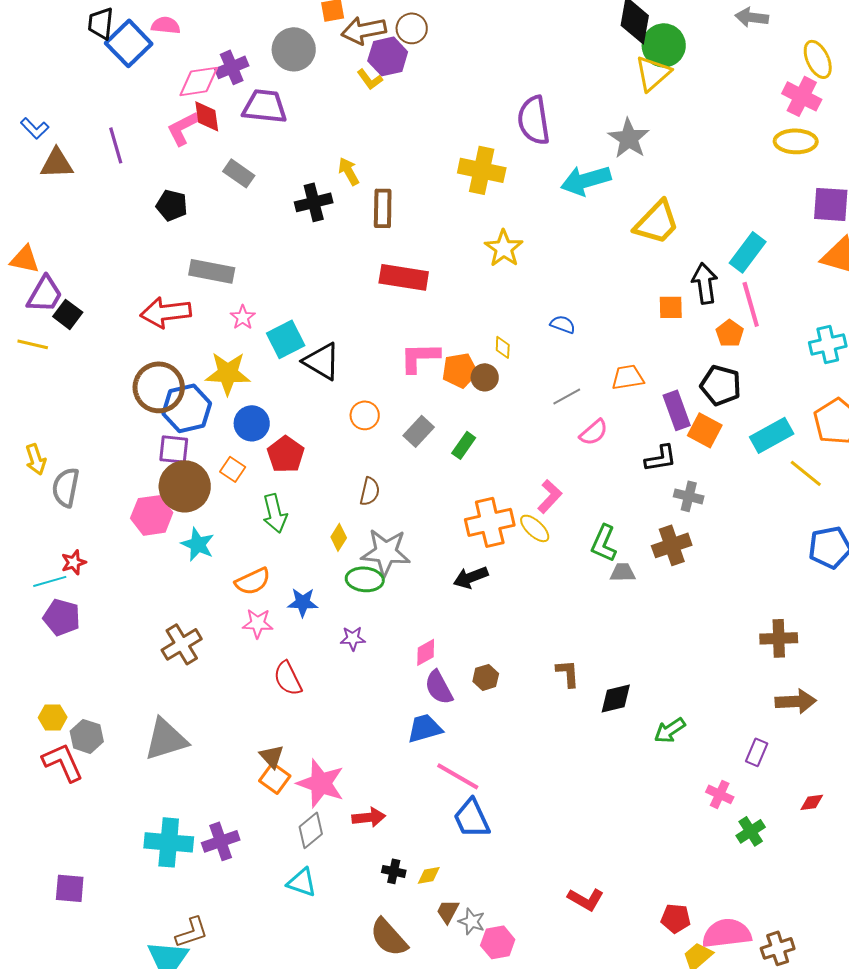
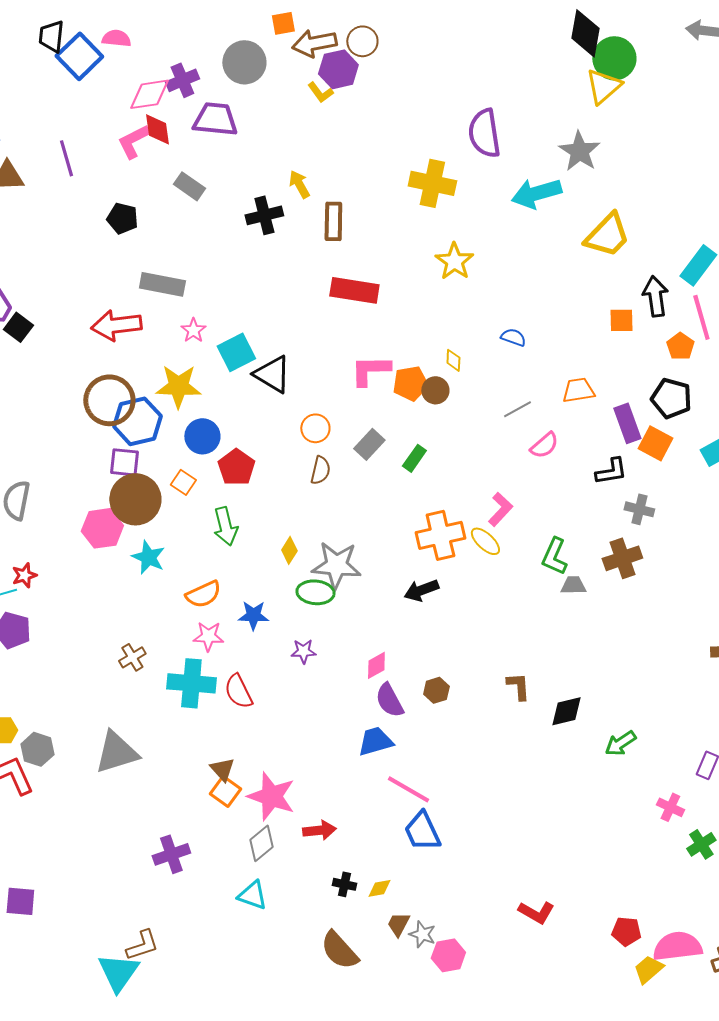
brown semicircle: (370, 491) -> (320, 470), moved
brown cross: (182, 644) -> (132, 657), size x0.7
cyan cross: (169, 842) -> (191, 683), moved

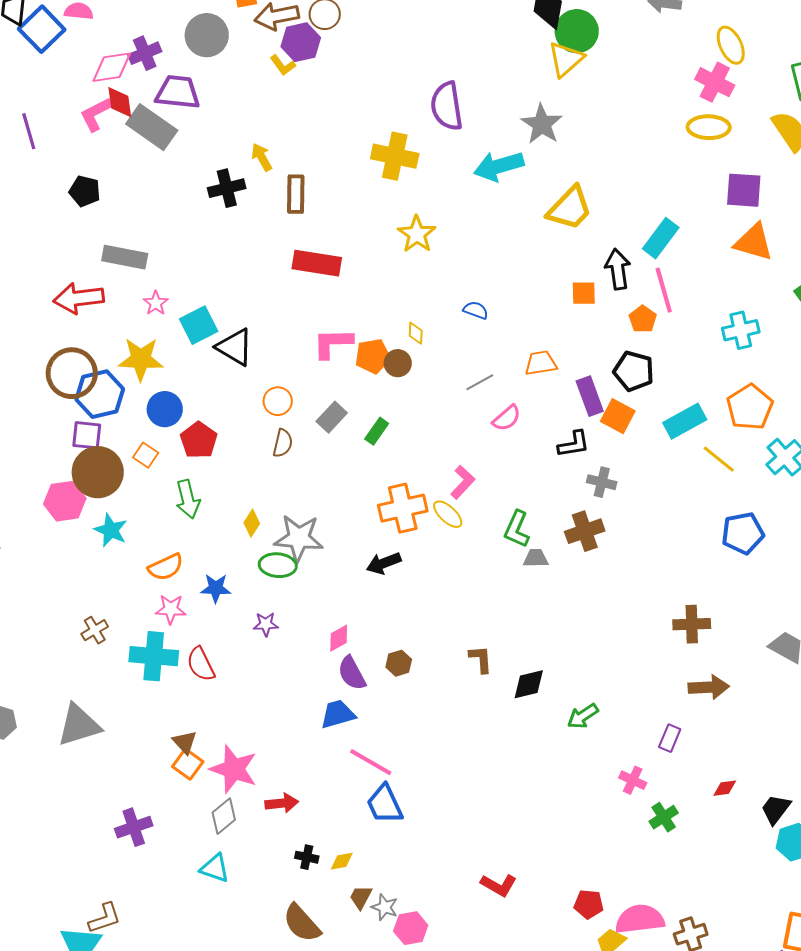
gray rectangle: (189, 186) -> (152, 127), moved, size x1.6

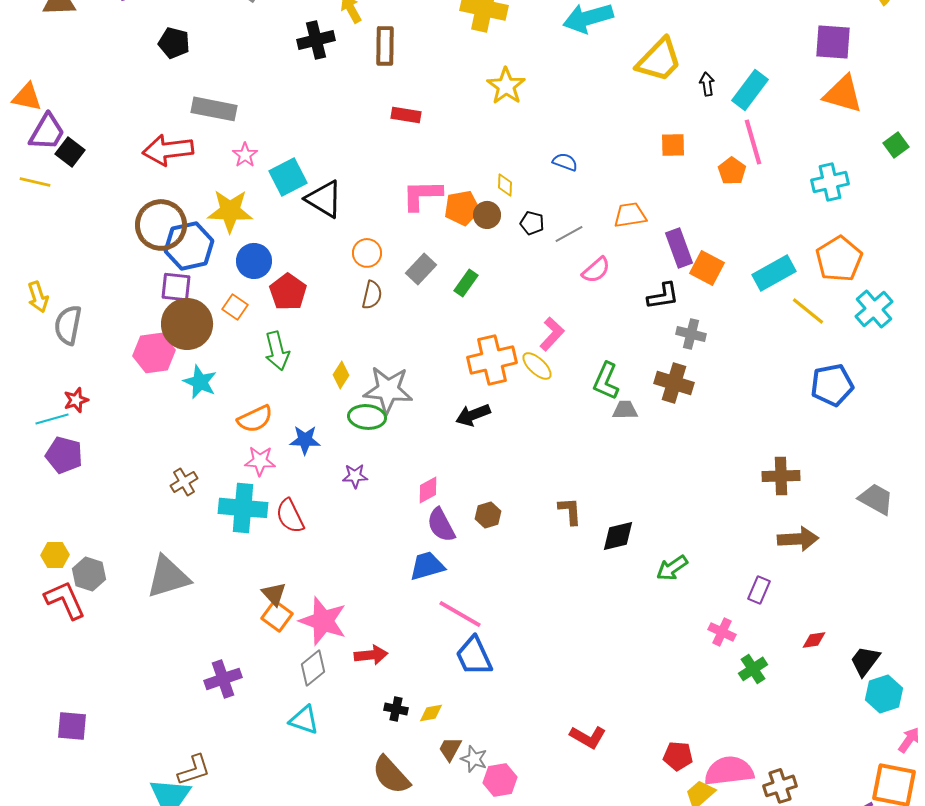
red rectangle: (317, 263) -> (406, 115), size x0.6
black arrow: (618, 269) -> (707, 84), moved, size x0.6
black pentagon: (634, 371) -> (532, 223), moved, size x0.6
brown cross: (585, 531) -> (674, 383), turned 36

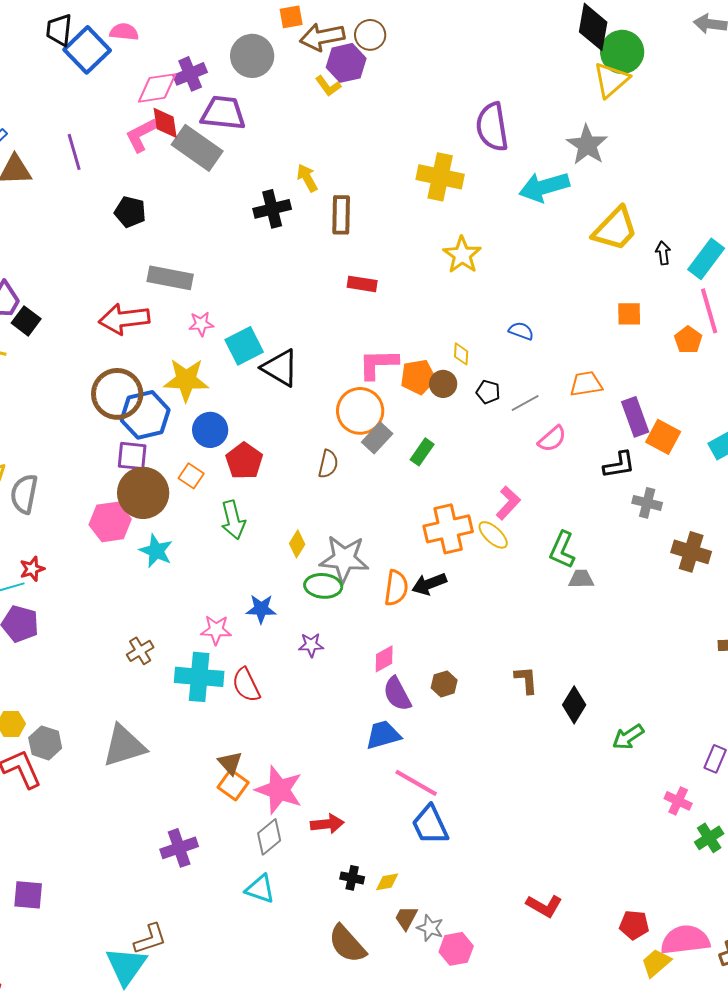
pink star: (245, 155) -> (201, 324), turned 30
orange circle: (367, 253) -> (360, 411), moved, size x1.6
brown cross: (674, 383) -> (691, 552), moved
orange semicircle: (255, 419) -> (396, 588), moved, turned -57
black diamond: (618, 536) -> (574, 705), turned -45

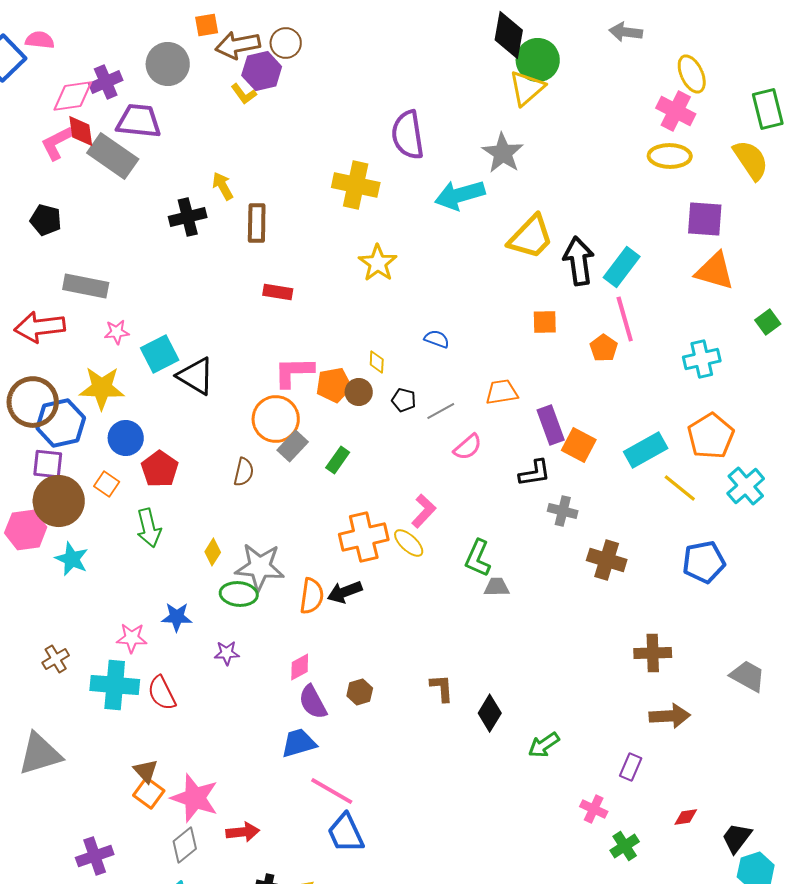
black arrow: (663, 253) -> (579, 261), size x2.0

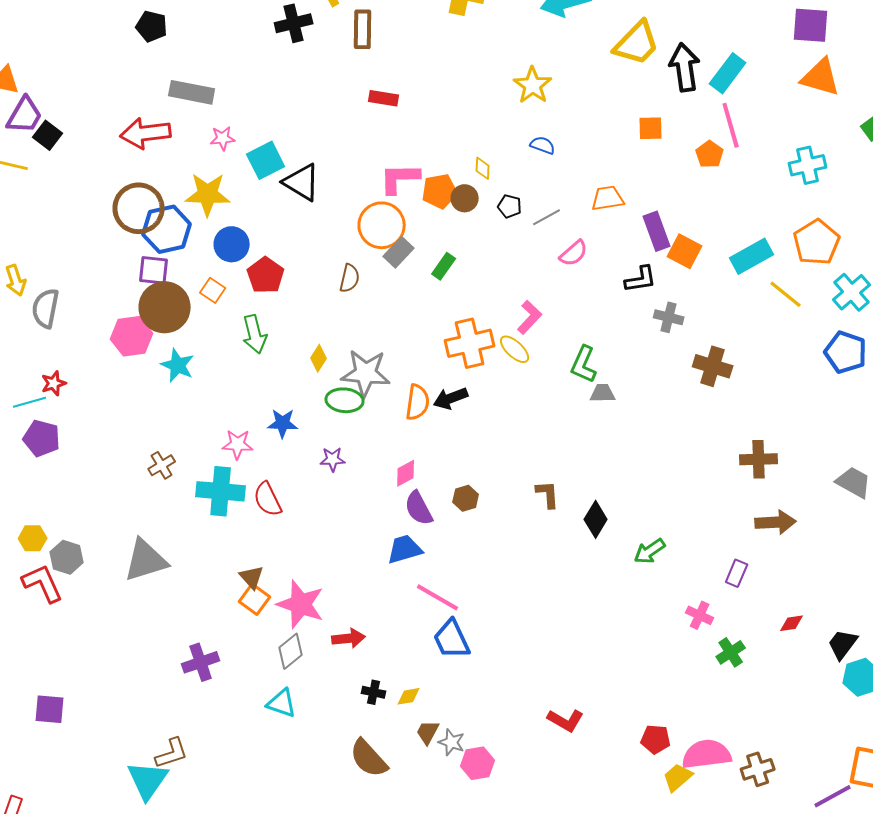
yellow star: (378, 263) -> (533, 85), moved
blue pentagon: (704, 562) -> (846, 352), moved, turned 30

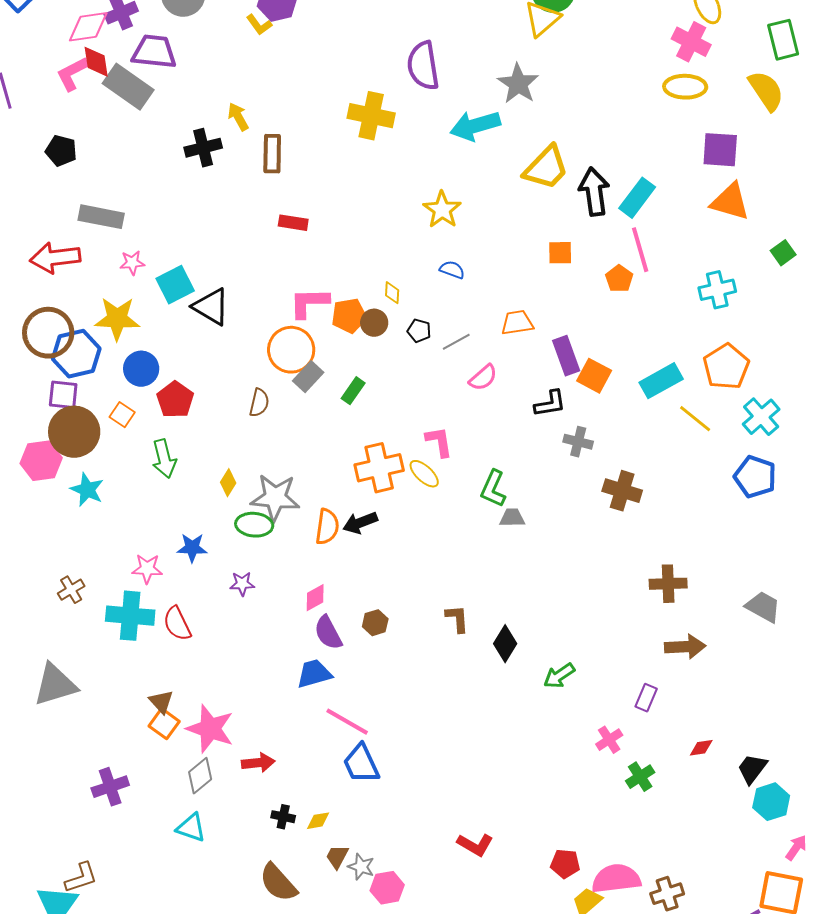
pink L-shape: (530, 317) -> (439, 442), turned -52
pink cross: (700, 615) -> (609, 740), turned 32

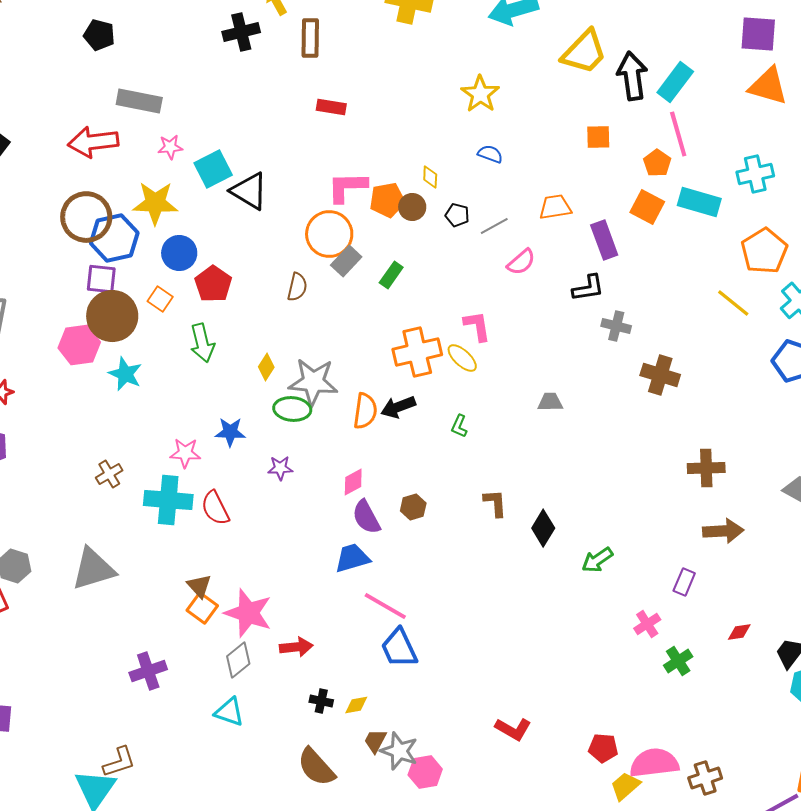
orange square: (594, 376) -> (647, 207), moved
cyan rectangle: (661, 381) -> (699, 202), moved, turned 45
green L-shape: (493, 489) -> (459, 426), moved, size x0.6
gray star: (361, 867) -> (399, 751), size x1.4

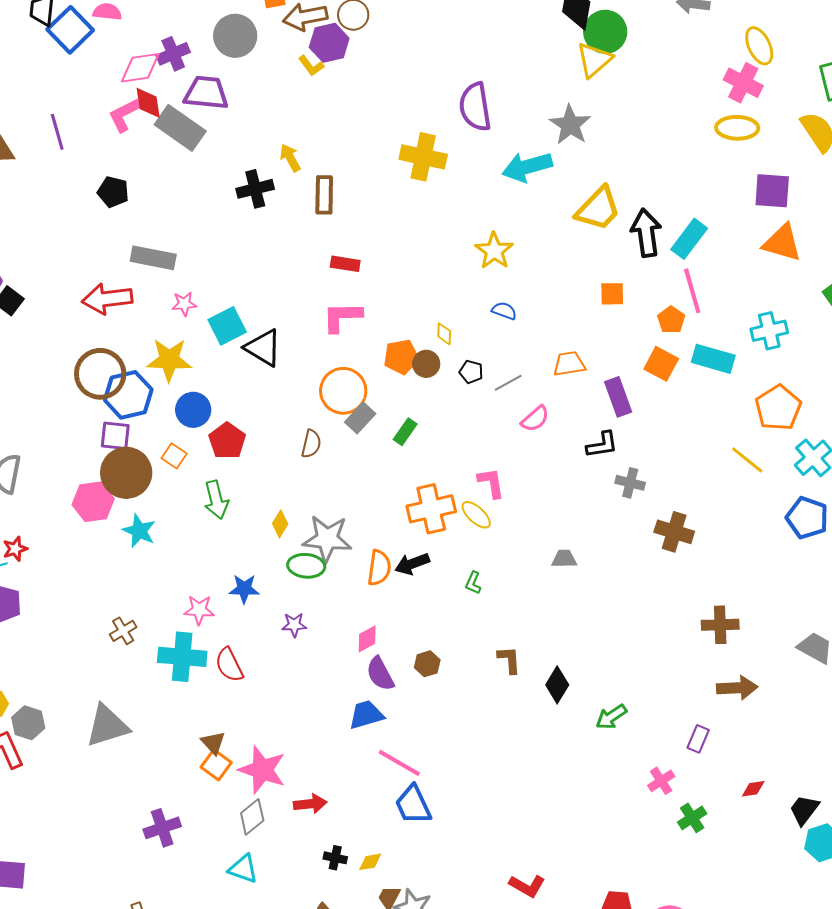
pink L-shape: (347, 187) -> (342, 317), moved

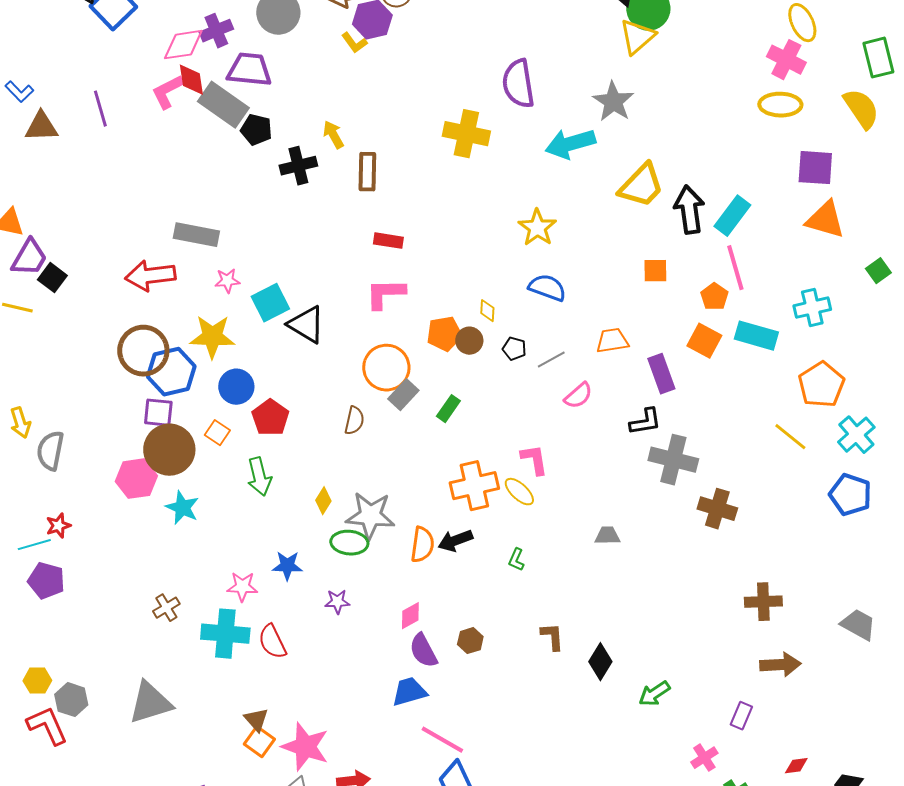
black pentagon: (113, 192) -> (256, 130), moved
blue semicircle: (504, 311) -> (547, 288), size x1.5
gray cross: (630, 483) -> (673, 460), size x1.6

